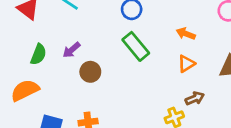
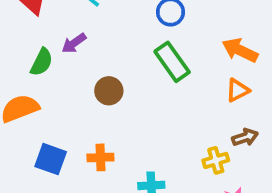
orange arrow: (186, 34) -> (240, 50), size x1.4
purple arrow: (71, 50) -> (74, 43), moved

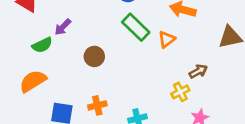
green semicircle: (42, 62) -> (42, 45), turned 48
orange triangle: (238, 90) -> (167, 39), moved

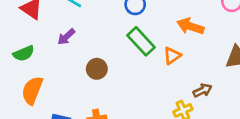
green semicircle: (42, 45) -> (24, 53), moved
orange semicircle: (33, 81) -> (32, 90), turned -40

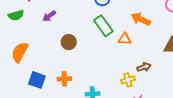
green semicircle: (24, 53) -> (16, 15), moved
orange triangle: (172, 56) -> (125, 39), turned 32

